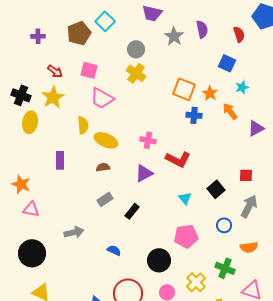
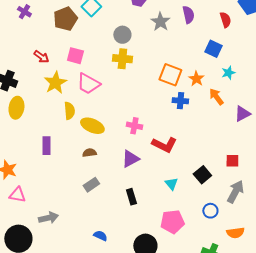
purple cross: (38, 36) -> (24, 12), moved, turned 32
yellow cross: (136, 73) -> (122, 59), turned -30
yellow star: (53, 97) -> (55, 83), moved
black rectangle: (132, 211) -> (131, 197), moved, turned -56
gray arrow: (74, 232) -> (48, 218), moved

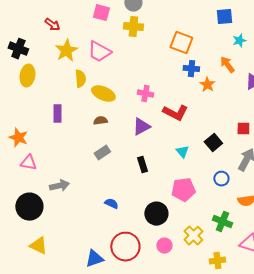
blue square: (213, 49) -> (224, 17), turned -30
pink square: (75, 56) -> (101, 13), moved
orange star: (196, 79) -> (207, 85), moved

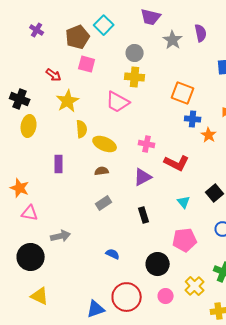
pink square: (101, 13) -> (87, 64), moved
pink trapezoid: (99, 52) -> (118, 102), moved

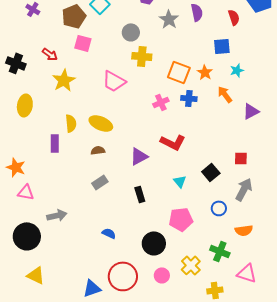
yellow cross: (135, 77) -> (142, 56), moved
black cross: (20, 99) -> (16, 63), moved
yellow semicircle: (82, 129) -> (71, 123), moved
orange star: (209, 135) -> (205, 72), moved
pink cross: (147, 144) -> (161, 102), moved, turned -35

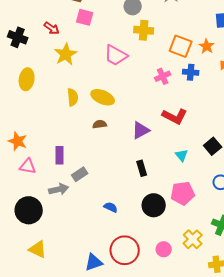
purple rectangle: (55, 143) -> (60, 155), moved
gray rectangle: (100, 182) -> (80, 174), moved
black circle: (154, 243) -> (154, 205), moved

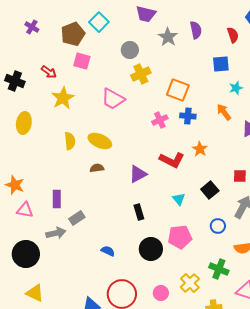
yellow cross: (144, 30) -> (141, 74), turned -30
orange star: (207, 46) -> (200, 149), moved

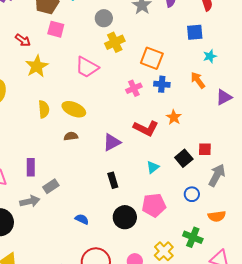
red square: (240, 176) -> (205, 149), moved
cyan triangle: (179, 199) -> (153, 167), turned 32

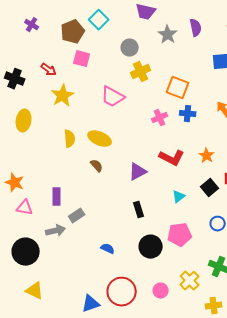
orange star: (174, 117) -> (207, 156), moved
brown semicircle: (71, 136) -> (97, 166), turned 56

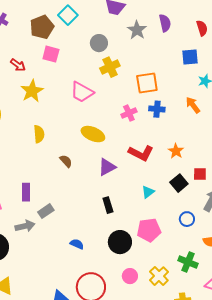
orange square: (178, 88) -> (147, 83), turned -30
yellow ellipse: (100, 139) -> (93, 134), moved
pink circle: (161, 291) -> (130, 276), moved

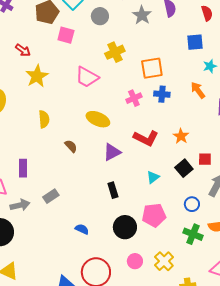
gray circle: (99, 43) -> (100, 16), moved
pink square: (51, 54) -> (66, 35), moved
purple rectangle: (26, 192) -> (23, 168), moved
gray arrow: (25, 226) -> (20, 205), moved
green cross: (188, 262) -> (193, 234), moved

